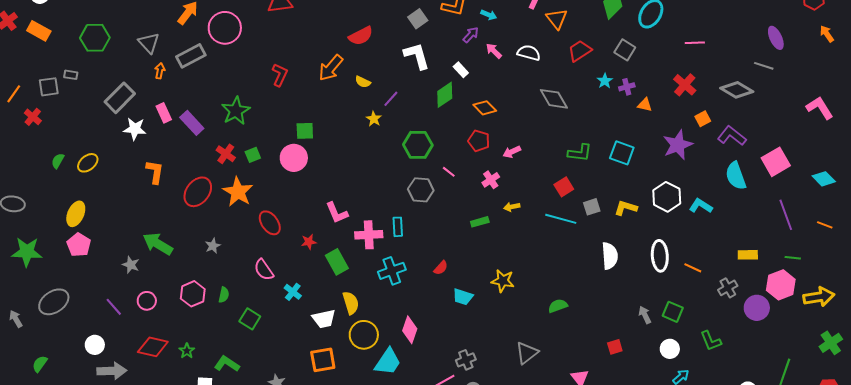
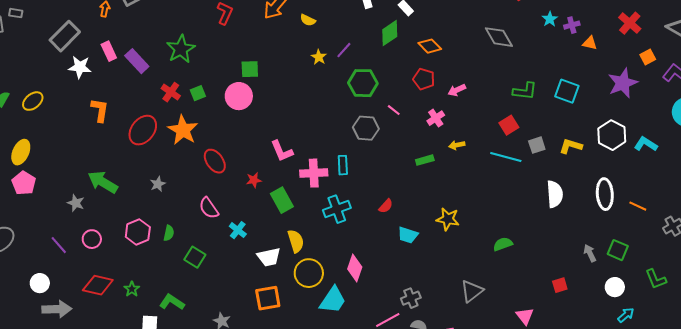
purple line: (391, 99) -> (344, 50), moved

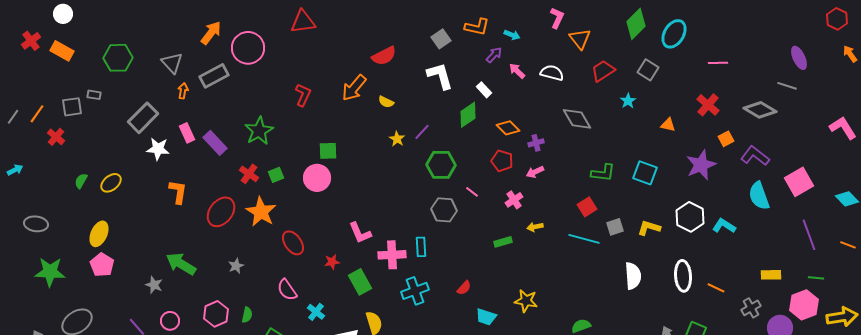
purple cross: (572, 25) -> (536, 143), moved

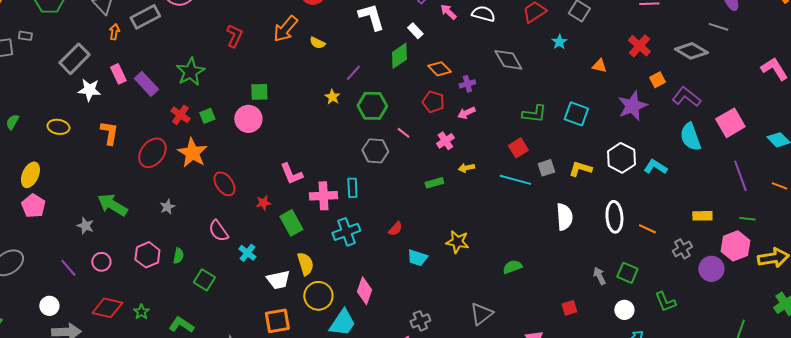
yellow star: (397, 139) -> (332, 97), moved
yellow ellipse: (111, 183) -> (58, 127), moved, turned 50

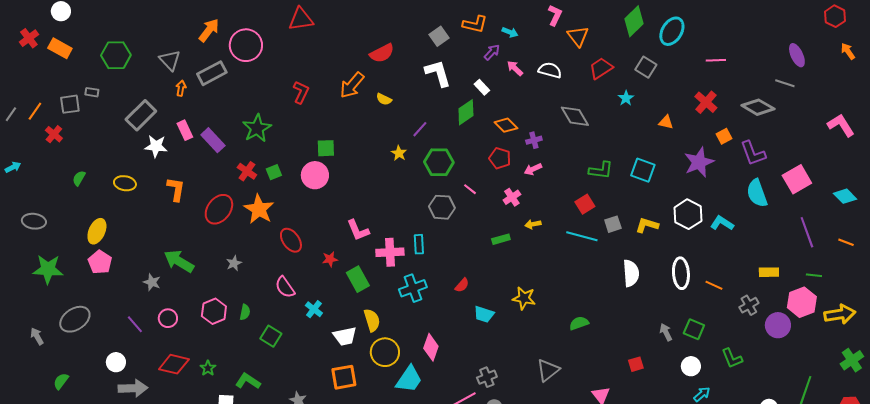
purple L-shape: (686, 97) -> (753, 153), turned -148

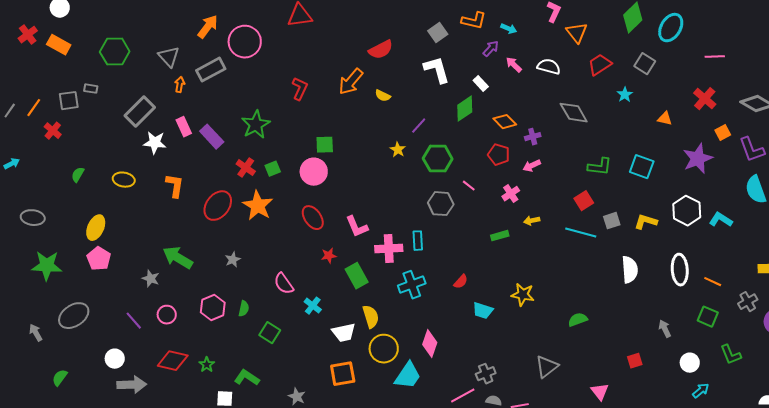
red ellipse: (291, 240) -> (313, 218), moved
green square: (694, 329) -> (708, 317), moved

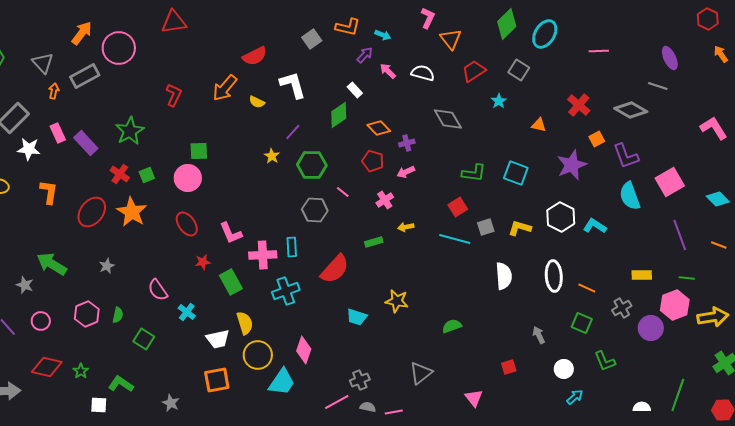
pink line: (715, 57) -> (599, 51), moved
white L-shape: (437, 70) -> (293, 85), moved
red semicircle: (461, 282) -> (335, 269), moved, size x2.0

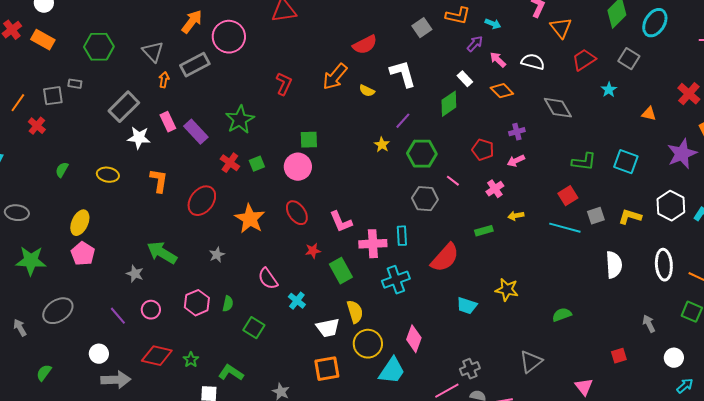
orange diamond: (379, 128) -> (502, 91), moved
orange star: (132, 212) -> (250, 219), moved

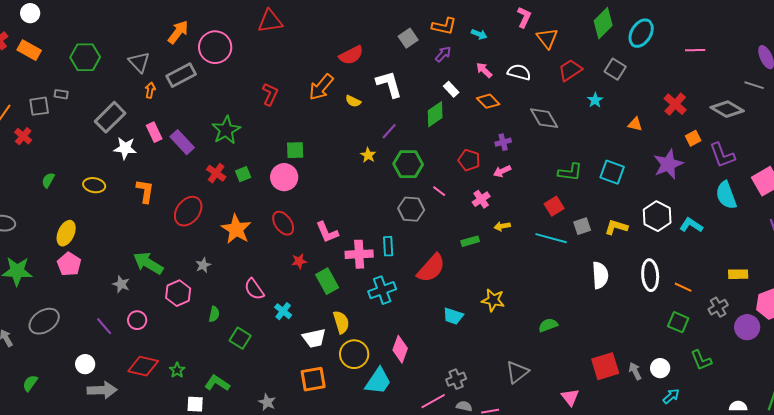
purple arrow: (475, 44) -> (443, 54), moved
pink hexagon: (197, 303) -> (178, 293), moved
gray arrow: (649, 324) -> (635, 371), moved
red square: (619, 356) -> (605, 366), size x1.8

